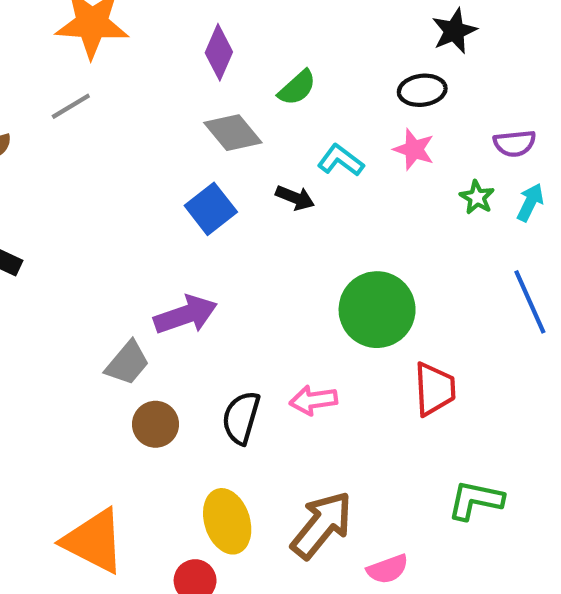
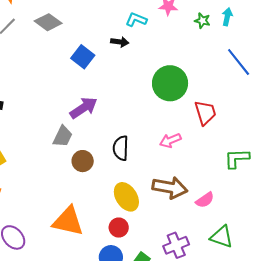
gray diamond: (233, 133) -> (48, 22), moved
pink arrow: (313, 400) -> (170, 140), moved
brown arrow: (322, 525) -> (170, 188), turned 76

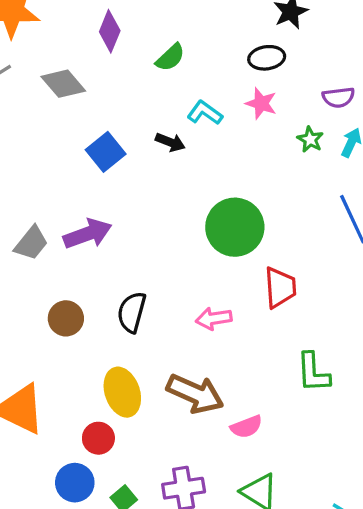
gray trapezoid: (63, 136) -> (31, 243), moved
green L-shape: (237, 158) -> (313, 372), turned -104

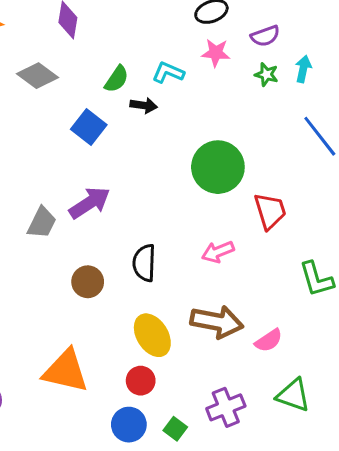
green semicircle: (170, 57) -> (117, 79), moved
purple semicircle: (338, 97) -> (265, 36), moved

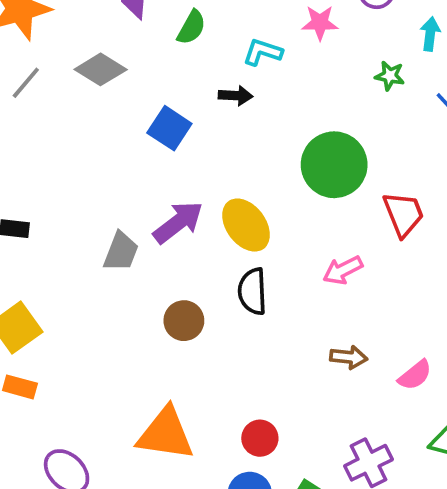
green star: (266, 75) -> (390, 76), moved
green semicircle: (117, 79) -> (191, 27), moved
brown arrow: (217, 322) -> (349, 357), size x0.6
yellow ellipse: (152, 335) -> (246, 225), moved

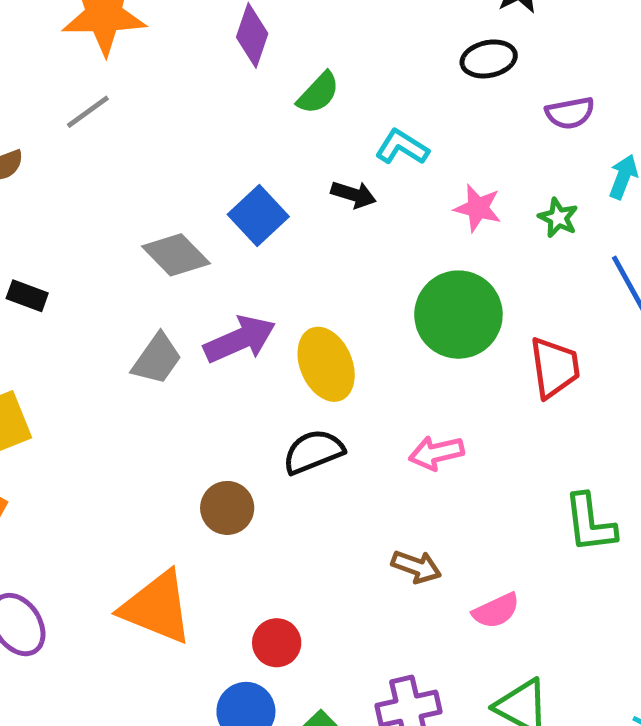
pink star: (320, 23) -> (478, 208), moved
gray diamond: (101, 69) -> (176, 255), moved
red trapezoid: (403, 214) -> (555, 367), moved
black semicircle: (252, 291) -> (313, 452), turned 57
brown circle: (184, 321) -> (227, 508), moved

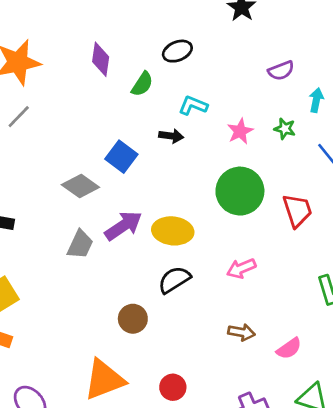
black ellipse: (489, 59) -> (177, 51), moved
pink star: (478, 208) -> (240, 131), turned -30
yellow ellipse: (326, 364) -> (173, 231), turned -51
orange triangle: (157, 607) -> (104, 380), turned -33

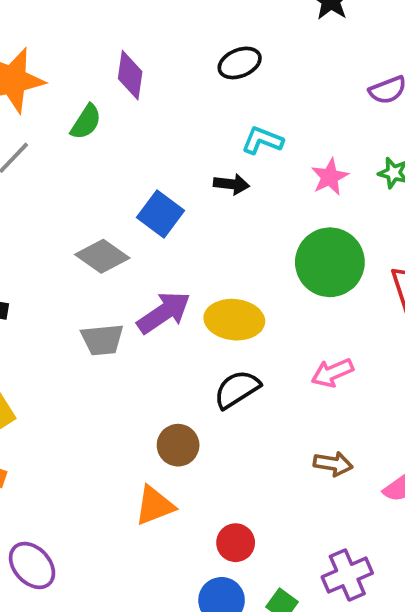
green semicircle: (142, 84) -> (86, 122), moved
gray trapezoid: (80, 244) -> (102, 340), turned 60
orange triangle: (104, 380) -> (155, 506), moved, size x0.7

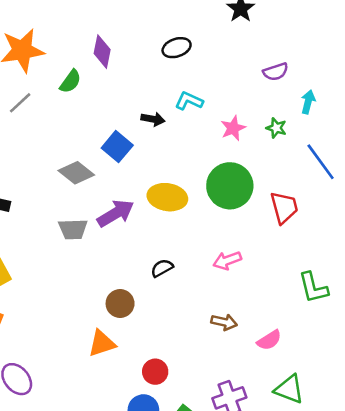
black arrow: (231, 184) -> (153, 119), moved
yellow ellipse: (234, 320) -> (167, 197), moved
black semicircle: (237, 389) -> (162, 268), size x0.7

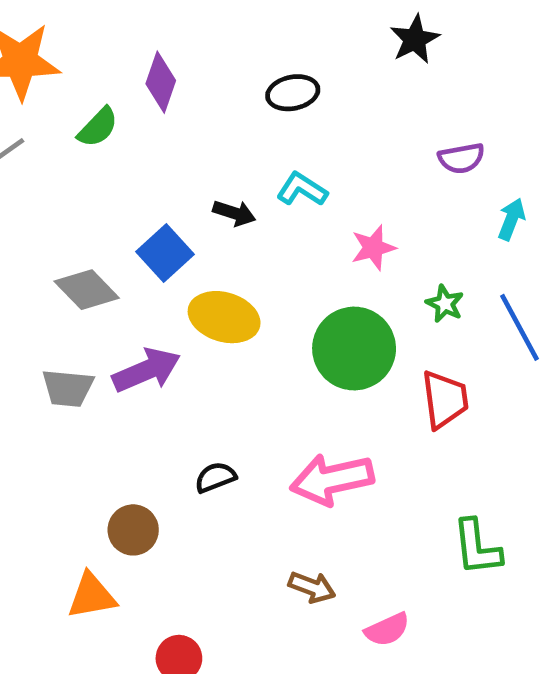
green star: (276, 128) -> (445, 304), moved
yellow ellipse: (167, 197) -> (224, 317), moved
pink arrow: (227, 261) -> (332, 479), size x1.6

